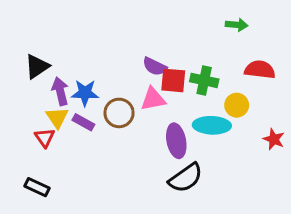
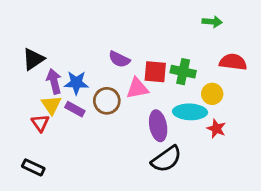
purple semicircle: (155, 67) -> (119, 59), moved
red star: (274, 139) -> (216, 129), moved

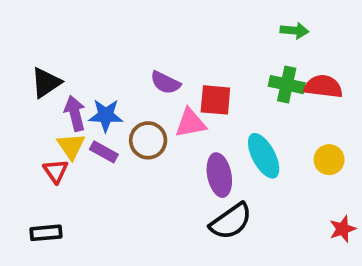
green cross: (183, 72) -> (287, 85), moved
yellow circle: (212, 94) -> (329, 160), moved
cyan ellipse: (190, 112) -> (264, 156), turned 60
red star: (216, 129) -> (343, 229), moved, turned 30
black rectangle: (33, 167) -> (46, 233), turned -30

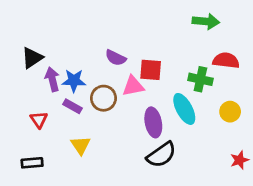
green arrow: (294, 31) -> (206, 21), size x1.4
green cross: (287, 85) -> (200, 79), moved
yellow triangle: (71, 146) -> (81, 145), moved

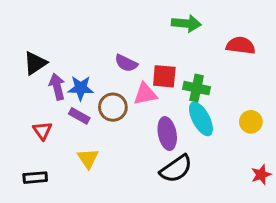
green arrow: (206, 21) -> (186, 23), moved
red semicircle: (226, 60) -> (241, 45), moved
green cross: (200, 79) -> (197, 88), moved

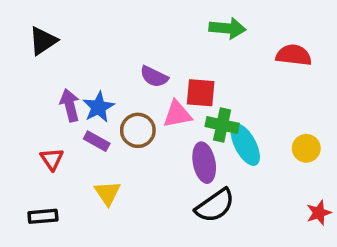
black triangle: (35, 63) -> (43, 41), moved
blue star: (81, 88) -> (98, 107), turned -30
green cross: (197, 88) -> (222, 125), moved

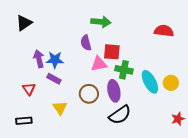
green arrow: (227, 28) -> (101, 22), moved
purple semicircle: (154, 77) -> (86, 43), turned 49
blue star: (98, 107) -> (55, 60), turned 30
brown circle: (138, 130) -> (89, 94), moved
cyan ellipse: (245, 145) -> (150, 82), moved

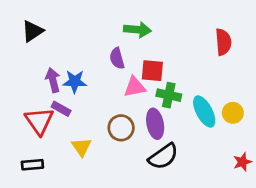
red semicircle: (164, 31) -> (223, 42), turned 78
purple rectangle: (54, 79) -> (61, 109), moved
red triangle: (29, 89) -> (39, 121), size x1.6

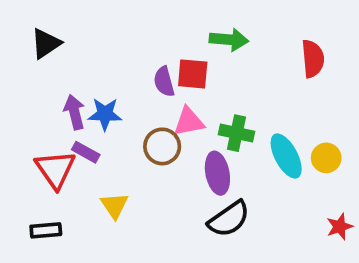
green arrow: (137, 30) -> (229, 40), moved
red square: (152, 71) -> (193, 74), moved
brown circle: (121, 128) -> (162, 146), moved

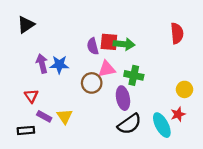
green arrow: (229, 40) -> (124, 44), moved
purple rectangle: (86, 152) -> (44, 116), moved
cyan ellipse: (286, 156) -> (162, 125), moved
red triangle: (55, 169) -> (31, 96), size x0.6
red star: (340, 227) -> (178, 114), moved

